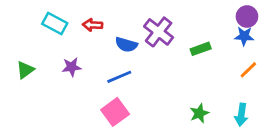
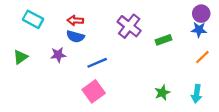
cyan rectangle: (55, 24) -> (33, 19), moved
blue semicircle: (126, 45) -> (75, 36), moved

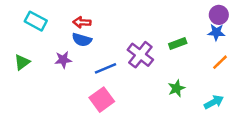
purple cross: (129, 26) -> (140, 55), moved
green star: (162, 93) -> (176, 88), moved
cyan arrow: (197, 94) -> (214, 102), turned -126

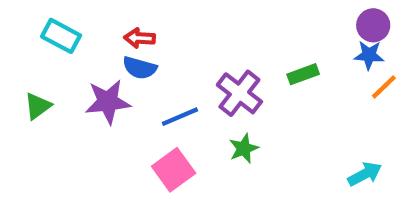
purple star: (63, 60) -> (108, 102), size x1.5
orange line: (220, 62) -> (384, 87), moved
green star: (176, 88) -> (244, 148), moved

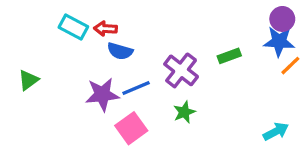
cyan rectangle: (61, 36) -> (73, 27), moved
blue star: (369, 55) -> (279, 41), size x1.4
blue semicircle: (140, 68) -> (120, 51), moved
purple star: (108, 102) -> (102, 94), moved

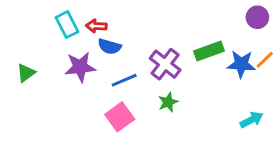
cyan rectangle: (73, 27) -> (67, 25), turned 35
blue star: (279, 41) -> (241, 64), moved
green rectangle: (229, 56) -> (209, 51), size x1.4
purple star: (102, 94) -> (80, 67), moved

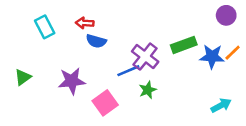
cyan rectangle: (67, 25) -> (45, 27), moved
purple star: (80, 67) -> (72, 81), moved
green triangle: (26, 73) -> (23, 77), moved
blue line: (124, 80) -> (128, 71), moved

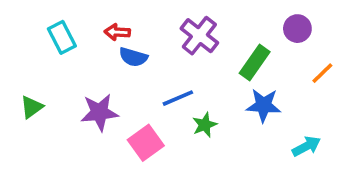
purple circle: (226, 15) -> (297, 29), moved
green rectangle: (184, 45) -> (255, 62), turned -35
purple cross: (145, 56) -> (199, 36), moved
blue star: (212, 56) -> (264, 105), moved

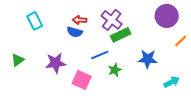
purple circle: (297, 29) -> (167, 16), size x1.5
red arrow: (117, 32) -> (80, 20), moved
green rectangle: (255, 62) -> (121, 35), moved, turned 30
pink square: (146, 143) -> (82, 80), turned -30

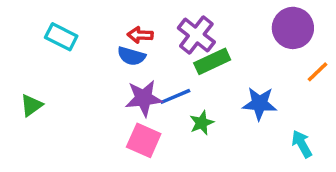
cyan rectangle: (35, 21) -> (61, 37), turned -36
purple star: (56, 63) -> (144, 98), moved
cyan arrow: (172, 82) -> (302, 144), turned -91

